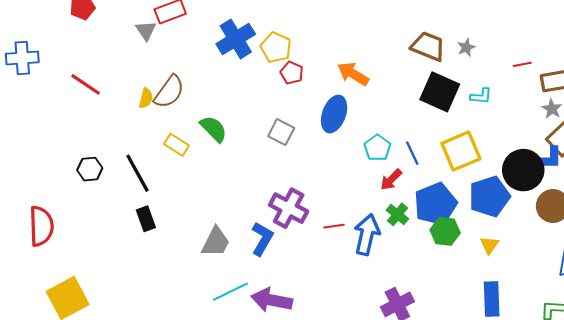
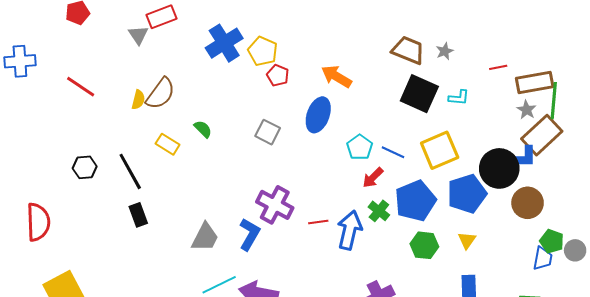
green semicircle: (214, 129) -> (203, 129), size x0.7
blue line: (412, 153) -> (393, 152), turned -40
green hexagon: (445, 231) -> (424, 245), moved

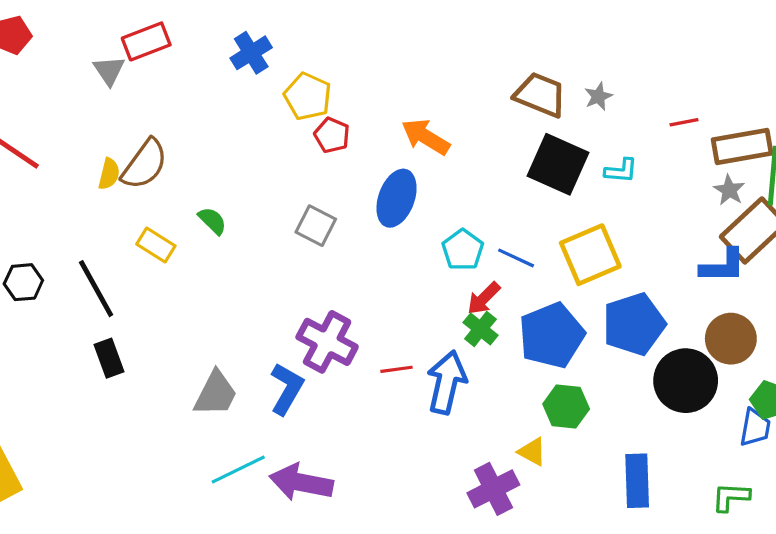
blue cross: (224, 43) -> (251, 53), moved, size x0.7
black circle: (499, 168) -> (686, 381), moved
green cross: (379, 211) -> (480, 329), moved
yellow triangle: (467, 240) -> (532, 452), moved, turned -36

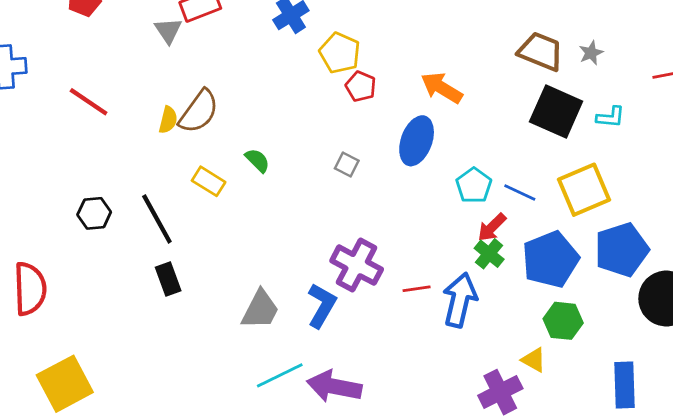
gray square: (316, 226) -> (347, 165), size x0.7

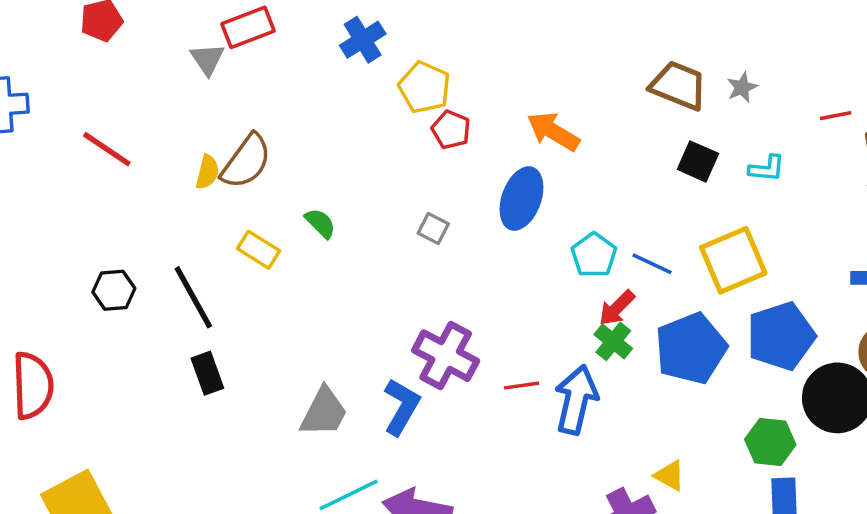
black square: (556, 111) -> (698, 161), size x0.6
green hexagon: (563, 321) -> (770, 442), moved

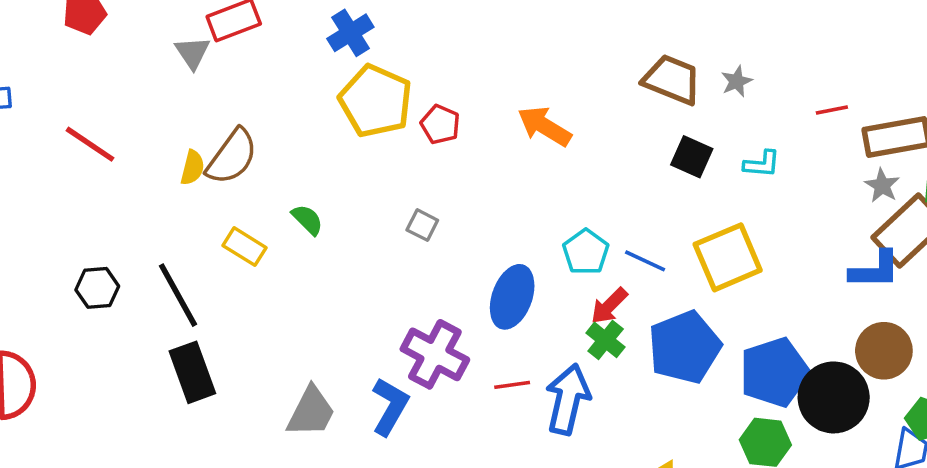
yellow pentagon: (424, 87) -> (376, 101), moved, size x1.4
blue ellipse: (521, 199) -> (512, 297), moved
blue pentagon: (781, 336) -> (774, 372), moved
black rectangle: (207, 373) -> (192, 372), size x1.4

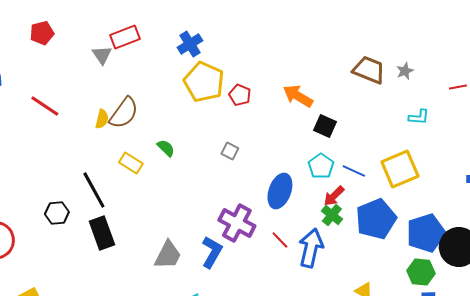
black square: (692, 157) -> (325, 126), moved
black hexagon: (97, 288) -> (57, 213), moved
red line: (512, 385) -> (280, 240), turned 54

